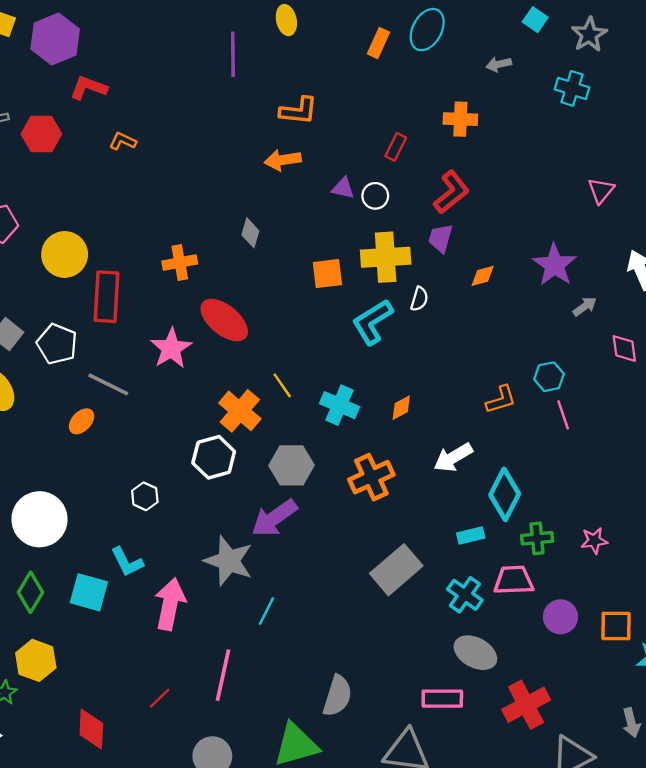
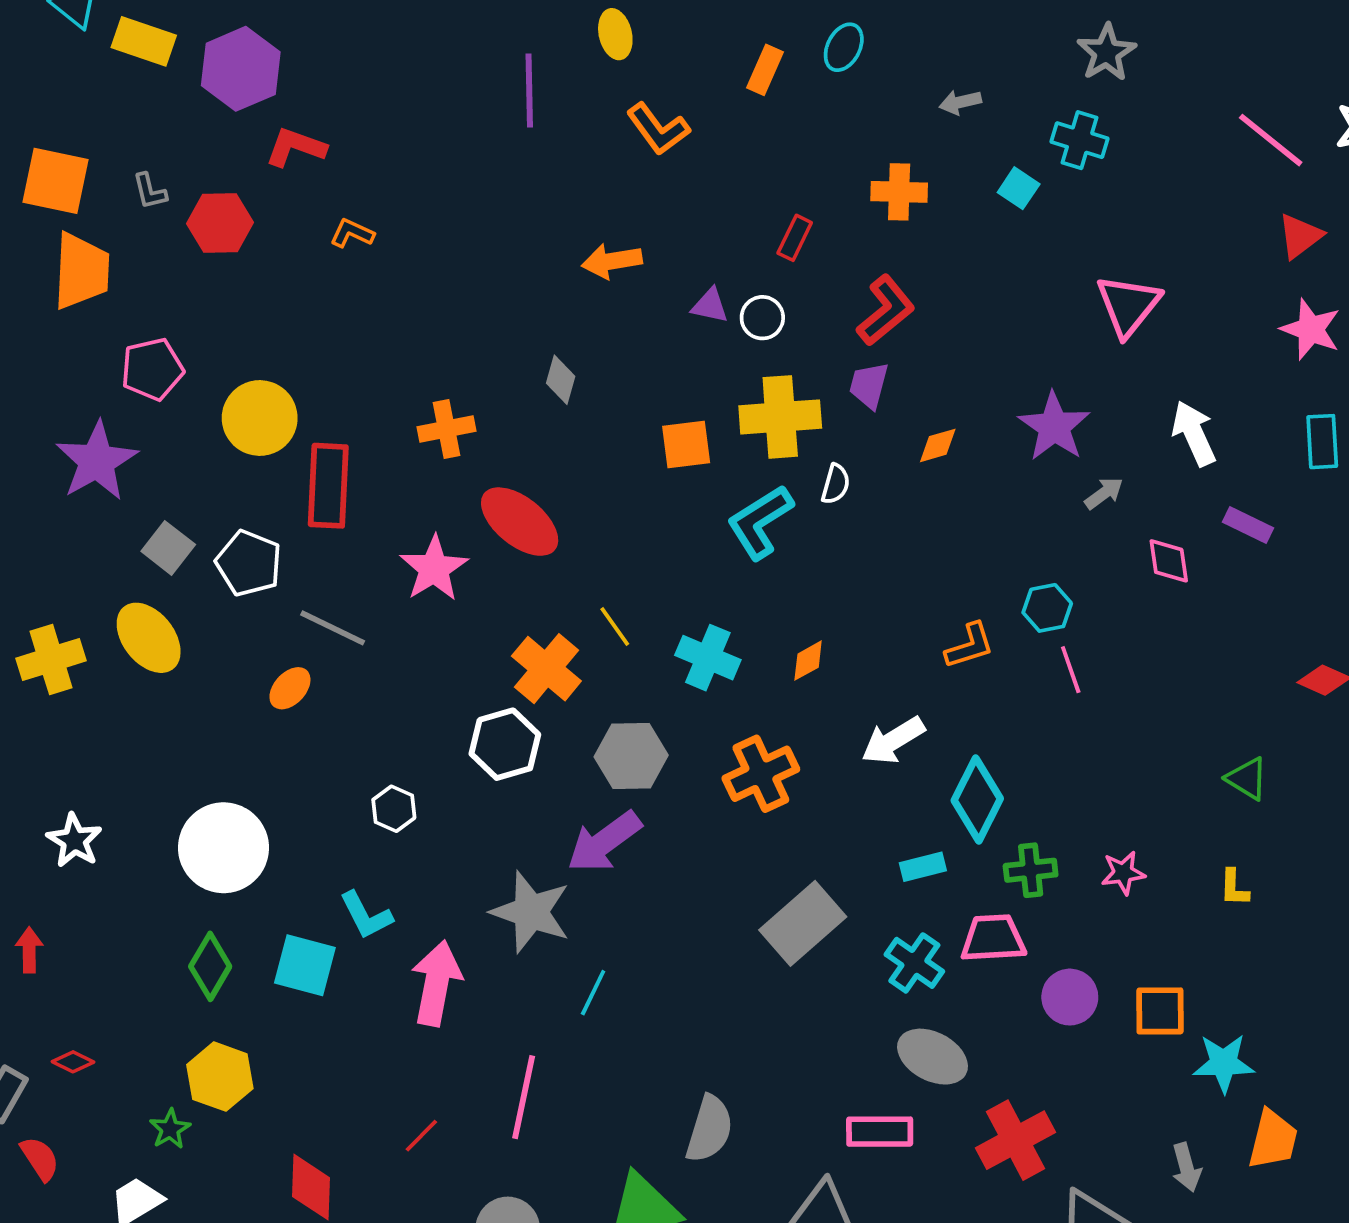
cyan square: (535, 20) -> (1019, 188), moved
cyan ellipse: (427, 30) -> (844, 47), size x0.7
orange L-shape: (299, 111) -> (658, 129), moved, turned 48
pink triangle: (601, 191) -> (1128, 305), size x1.5

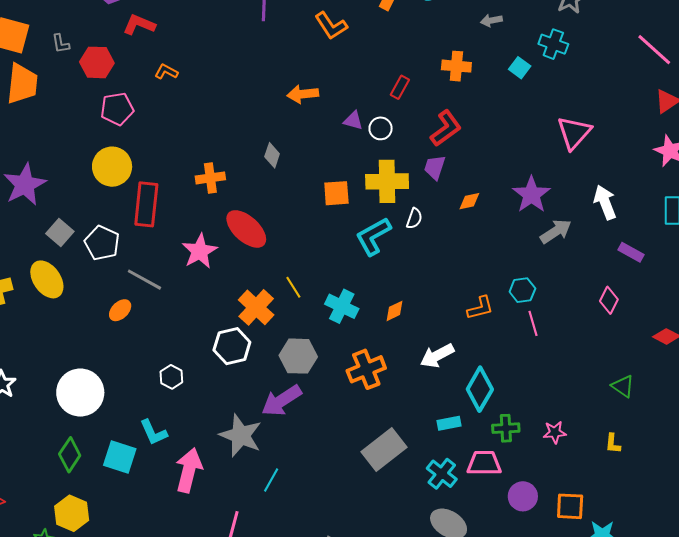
pink pentagon: (152, 369) -> (117, 109), moved
gray arrow: (1104, 493) -> (556, 231), size x1.5
pink diamond: (1169, 561) -> (609, 300), moved, turned 32

